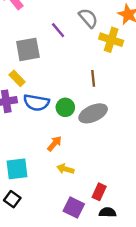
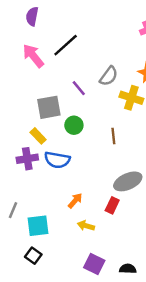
gray semicircle: (88, 18) -> (109, 76), turned 78
green circle: (65, 107) -> (74, 125), moved
gray ellipse: (93, 113) -> (128, 181), moved
red rectangle: (99, 192) -> (112, 205), moved

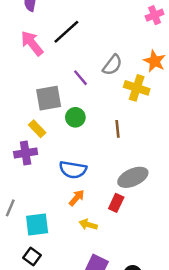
blue semicircle: (57, 160) -> (73, 170), moved

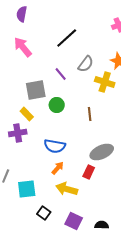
black line: (66, 32) -> (67, 38), moved
yellow arrow: (88, 225) -> (67, 189), size x1.5
black square: (32, 256) -> (44, 213), moved

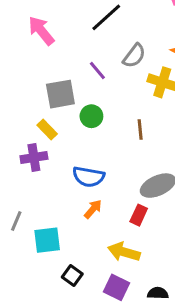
yellow arrow: (67, 189) -> (124, 252), moved

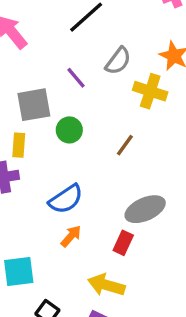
yellow rectangle: (47, 129) -> (19, 145), turned 48
brown line: (140, 129) -> (125, 145), turned 42
blue semicircle: (89, 177) -> (66, 199), turned -44

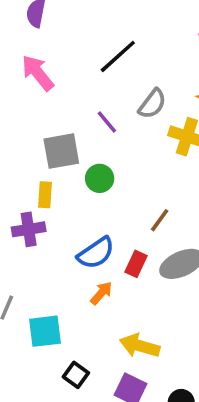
brown line: (125, 145) -> (160, 220), moved
red rectangle: (123, 243) -> (136, 264), moved

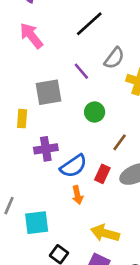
green circle: (100, 178) -> (95, 112), moved
yellow rectangle: (45, 195) -> (22, 119), moved
purple cross: (29, 229) -> (46, 149), moved
orange arrow: (101, 293) -> (77, 195), turned 126

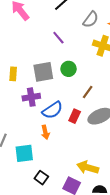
gray semicircle: (114, 58) -> (91, 20), moved
gray square: (48, 92) -> (43, 72), moved
orange arrow: (77, 195) -> (45, 132), moved
yellow arrow: (105, 233) -> (88, 167), moved

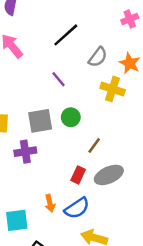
blue semicircle: (52, 110) -> (77, 208), moved
orange arrow: (45, 132) -> (50, 203), moved

